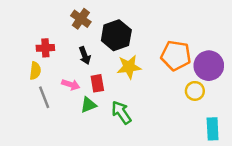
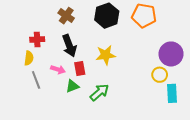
black hexagon: (116, 35) -> (107, 16), moved
black arrow: (85, 55) -> (69, 46), size x1.5
orange pentagon: (176, 55) -> (144, 16), moved
green arrow: (121, 112) -> (99, 92), turned 84
cyan rectangle: (213, 129) -> (172, 93), moved

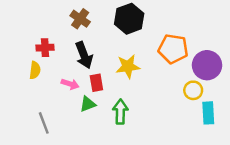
orange pentagon: (144, 16) -> (173, 49), moved
gray line: (36, 80) -> (44, 123), moved
green arrow: (99, 92) -> (120, 112), turned -48

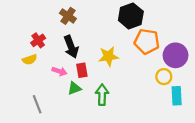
black hexagon: (129, 19) -> (131, 16), moved
red cross: (45, 48) -> (38, 40), turned -32
yellow semicircle: (35, 70) -> (30, 60), turned 64

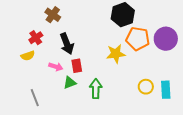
brown cross: (68, 16) -> (53, 15), moved
purple circle: (176, 55) -> (166, 39), moved
yellow star: (108, 56) -> (116, 54), moved
yellow circle: (164, 77) -> (146, 87), moved

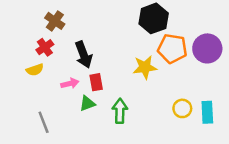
brown cross: (53, 15) -> (55, 21), moved
pink arrow: (56, 67) -> (70, 83), turned -32

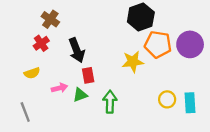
yellow semicircle: (35, 70) -> (32, 73), moved
pink arrow: (70, 83) -> (59, 88), moved
gray line: (44, 122) -> (25, 112), moved

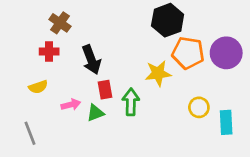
red cross: (41, 43) -> (49, 51), turned 35
yellow circle: (167, 99) -> (199, 107), moved
green arrow: (110, 102) -> (131, 102), moved

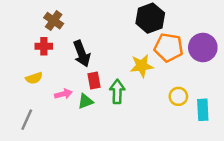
gray line: (30, 133) -> (27, 120), turned 45

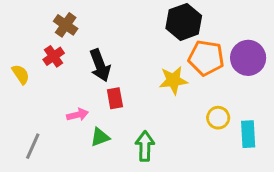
red cross: (44, 46) -> (54, 56), turned -35
yellow semicircle: (34, 78) -> (21, 74), moved, turned -105
green arrow: (117, 92) -> (145, 146), moved
green triangle: (85, 101) -> (100, 137), moved

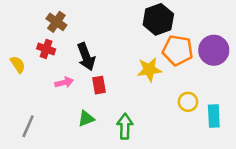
red cross: (54, 56) -> (46, 49), turned -36
pink arrow: (78, 115) -> (64, 82), moved

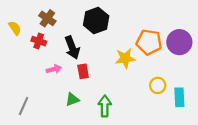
black hexagon: (158, 19) -> (96, 20), moved
yellow semicircle: (18, 64) -> (15, 28), moved

